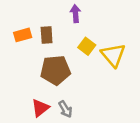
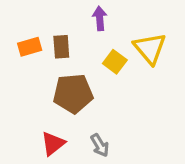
yellow triangle: (113, 55) -> (150, 48), moved
gray arrow: (65, 109) -> (100, 145), moved

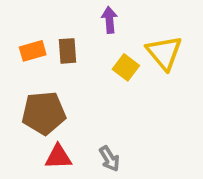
brown pentagon: (73, 93) -> (44, 113), moved
red triangle: (53, 144) -> (58, 157), turned 36

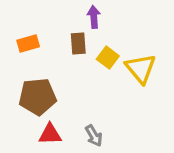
brown rectangle: (67, 51) -> (78, 43), moved
yellow triangle: (164, 53) -> (141, 68), moved

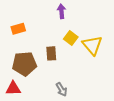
brown rectangle: (78, 43) -> (51, 53), moved
red triangle: (50, 134) -> (13, 88), moved

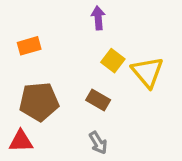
brown rectangle: (51, 53) -> (98, 100), moved, turned -56

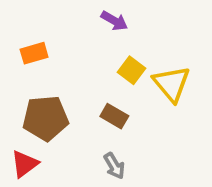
purple arrow: (98, 18) -> (114, 21), turned 125
red triangle: (21, 141) -> (25, 164), turned -35

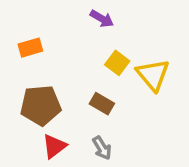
red triangle: (25, 164) -> (54, 146), moved

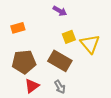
yellow square: (117, 63) -> (69, 37), turned 32
brown rectangle: (102, 104) -> (60, 61), size x1.6

